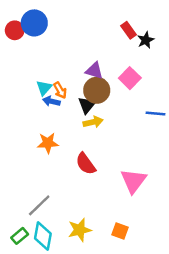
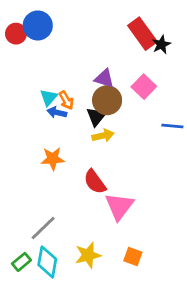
red rectangle: (129, 30) -> (142, 34), size x1.6
pink triangle: (133, 181) -> (119, 206), moved

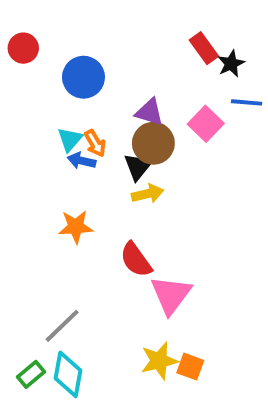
blue circle: (38, 25) -> (83, 77), moved
red rectangle: (142, 34) -> (204, 48), size x0.7
blue line: (172, 126) -> (247, 102), moved
yellow star: (88, 255) -> (159, 361), moved

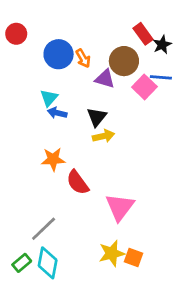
blue line: (247, 102) -> (161, 77), moved
orange arrow: (95, 143) -> (83, 58), moved
brown circle: (153, 143) -> (124, 61), moved
red semicircle: (136, 260) -> (78, 182), moved

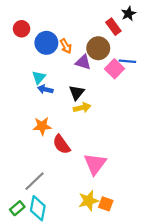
red circle: (16, 34) -> (22, 29), moved
black star: (162, 45) -> (129, 14), moved

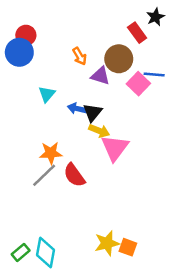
blue circle: (46, 43) -> (19, 52), moved
blue arrow: (45, 89) -> (77, 109), moved
yellow arrow: (82, 108) -> (99, 131), turned 35
pink triangle: (95, 164) -> (115, 148), moved
gray line: (34, 181) -> (44, 175), moved

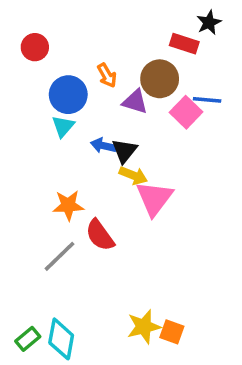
red rectangle: (137, 33) -> (184, 44), turned -36
blue circle: (19, 52) -> (68, 95), moved
gray line: (44, 175) -> (59, 256), moved

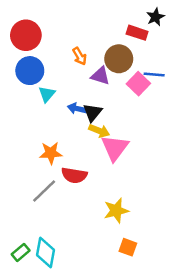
red circle: (35, 47) -> (26, 35), size x1.5
blue circle: (68, 95) -> (30, 71), moved
red semicircle: (100, 235) -> (74, 175), turned -45
yellow star: (144, 327) -> (116, 211), moved

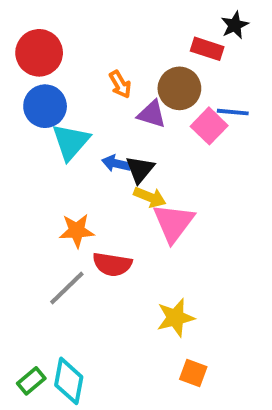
cyan triangle: (47, 94) -> (71, 142), size x1.5

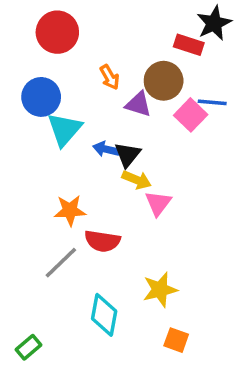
black star: (235, 25) -> (214, 23), size x1.4
red circle: (39, 53) -> (57, 32), moved
pink triangle: (174, 223) -> (158, 203), size x0.7
cyan diamond: (69, 381) -> (104, 315), moved

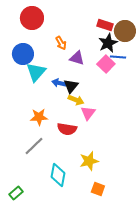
black star: (214, 23) -> (108, 43), moved
brown circle: (164, 81) -> (125, 31), moved
red semicircle: (102, 241) -> (67, 129), moved

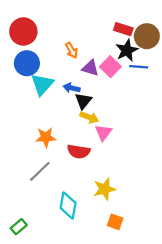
red circle: (32, 18) -> (23, 31), moved
pink square: (106, 64) -> (110, 67), moved
blue arrow: (59, 83) -> (72, 88), moved

